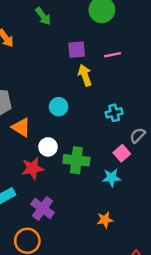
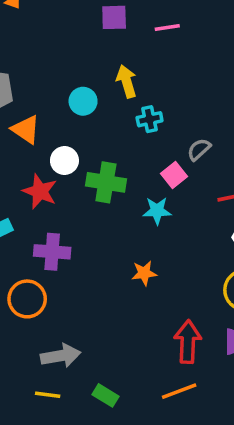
yellow arrow: (85, 75) -> (127, 81), moved
cyan cross: (114, 113) -> (150, 119), moved
red star: (33, 168) -> (40, 191), turned 30
purple cross: (43, 208) -> (52, 252), turned -35

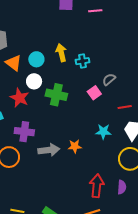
yellow arrow: (127, 81) -> (61, 53), moved
cyan circle: (83, 101) -> (36, 59), moved
cyan star: (157, 211) -> (103, 132), moved
gray arrow: (61, 356) -> (49, 150), moved

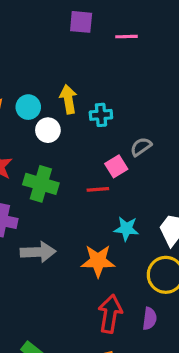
white circle: (34, 81) -> (48, 130), moved
green cross: (56, 95) -> (41, 184), moved
red line: (125, 107) -> (98, 189), moved
orange star: (75, 146) -> (98, 261), moved, size x1.5

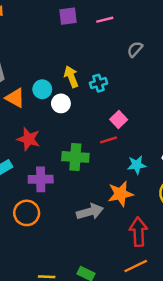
gray semicircle: (141, 147) -> (135, 49), moved
green cross: (41, 184) -> (75, 157), moved
gray arrow: (38, 252) -> (90, 212), moved

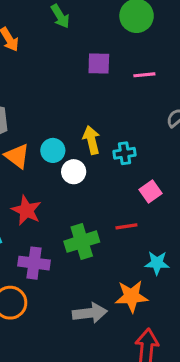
pink square: (119, 119) -> (150, 191), moved
green cross: (75, 157) -> (82, 242), turned -30

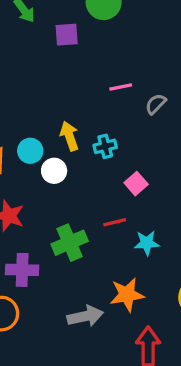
purple square: (99, 64) -> (67, 35), moved
pink line: (144, 75) -> (121, 87), moved
cyan star: (157, 263) -> (147, 243), moved

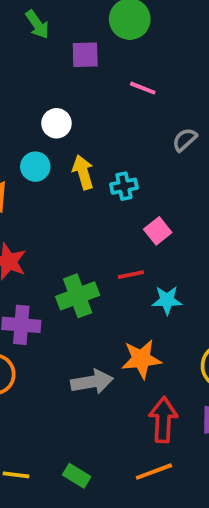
pink line: (121, 87) -> (143, 88), moved, turned 30
cyan circle: (30, 151) -> (35, 167), moved
white circle: (54, 171) -> (56, 123), moved

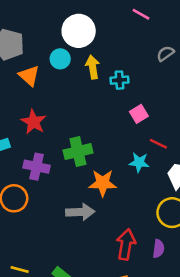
white circle: (56, 123) -> (79, 31), size x1.6
red line: (131, 275) -> (158, 144), moved, turned 30
orange star: (141, 359) -> (103, 183), moved

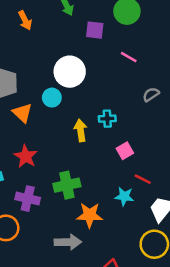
yellow arrow: (93, 67) -> (81, 130), moved

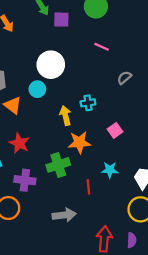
purple square: (95, 30) -> (61, 20), moved
pink square: (125, 151) -> (115, 130), moved
red line: (143, 179) -> (88, 187), moved, turned 64
orange star: (90, 215) -> (79, 142), moved

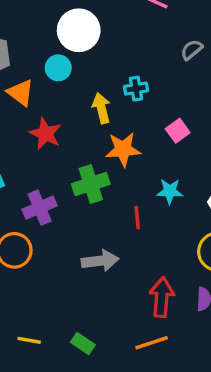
red star: (19, 143) -> (45, 134), moved
purple cross: (25, 180) -> (40, 208), turned -30

